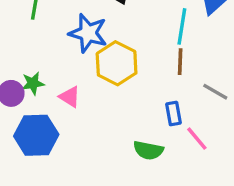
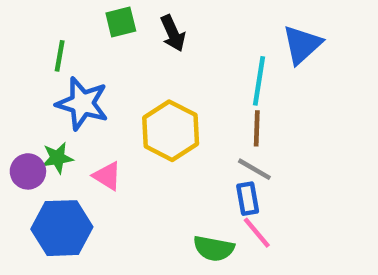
blue star: (88, 33) -> (82, 104), moved
gray line: (215, 92) -> (254, 169), moved
pink line: (197, 139) -> (257, 233), moved

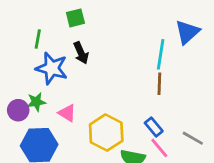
black arrow: (173, 33) -> (81, 53), moved
yellow hexagon: (171, 131) -> (106, 133), moved
gray line: (254, 169) -> (193, 138), moved
blue rectangle: (248, 199) -> (154, 127), turned -30

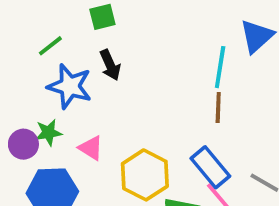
green line: (38, 39) -> (50, 46), turned 42
blue rectangle: (154, 127) -> (210, 167), size x1.5

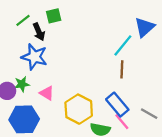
green line: (50, 46) -> (23, 20), moved
black arrow: (110, 65) -> (39, 32), moved
cyan line: (220, 67) -> (123, 45), turned 30

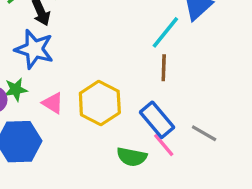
yellow hexagon: (79, 109) -> (100, 103), moved

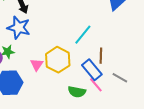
cyan line: (165, 32) -> (83, 35), moved
brown line: (164, 68) -> (101, 56), moved
pink triangle: (53, 103) -> (37, 65), moved, turned 32

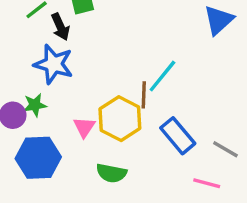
brown line: (101, 56) -> (144, 95), moved
pink line: (96, 85) -> (207, 183), moved, turned -35
green semicircle: (77, 92) -> (111, 173), moved

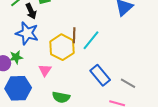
brown line: (144, 95) -> (74, 35), moved
yellow hexagon: (120, 119) -> (62, 47), moved

